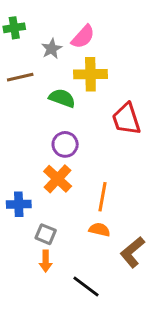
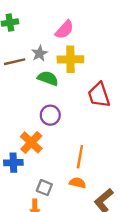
gray star: (52, 49) -> (40, 53), moved
orange cross: (58, 179) -> (31, 142), moved
gray square: (46, 234) -> (44, 188), moved

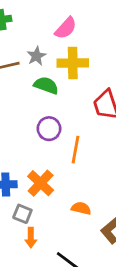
orange cross: (31, 142) -> (41, 183), moved
orange line: (80, 157) -> (76, 150), moved
gray square: (44, 188) -> (22, 214), moved

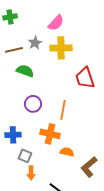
green semicircle: (46, 85) -> (25, 71), moved
purple circle: (49, 129) -> (33, 104), moved
orange cross: (41, 183) -> (50, 134), moved, turned -30

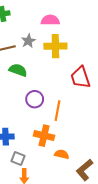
pink semicircle: (56, 23) -> (50, 20), turned -132
purple circle: (33, 104) -> (35, 99), moved

